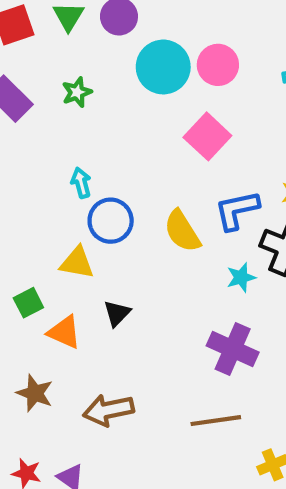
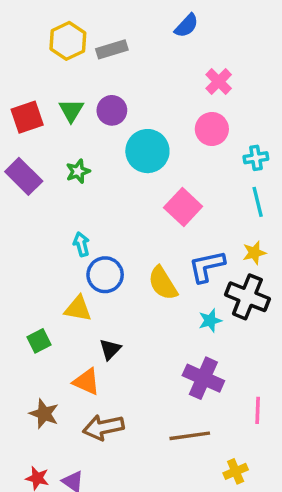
pink circle: (218, 65) -> (212, 129), moved
orange triangle: (64, 332) -> (86, 382), moved

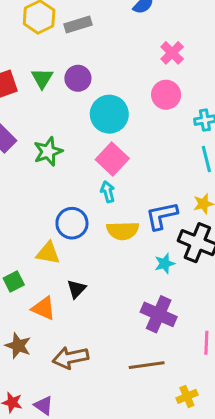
green star: (78, 171) -> (48, 151), moved, size x1.4
pink square: (183, 207) -> (112, 159), moved
cyan arrow: (81, 244) -> (108, 192), moved
yellow semicircle: (163, 283) -> (123, 231), turned -60
orange triangle: (86, 382) -> (44, 308), moved

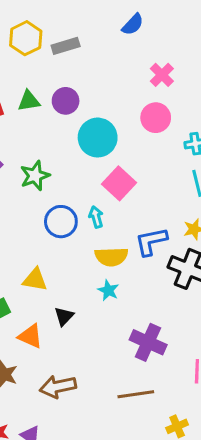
green triangle: (42, 78) -> (29, 101), turned 50
pink square: (112, 159) -> (119, 183), moved
blue circle: (72, 223) -> (61, 222), moved
cyan star: (165, 264) -> (108, 290), moved, turned -30

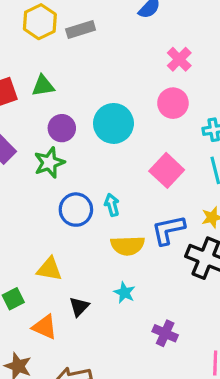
purple circle: (66, 101) -> (62, 128), moved
pink square: (119, 183) -> (167, 170), moved
cyan star: (108, 290) -> (124, 293), moved
purple cross: (148, 342) -> (165, 333), size x0.7

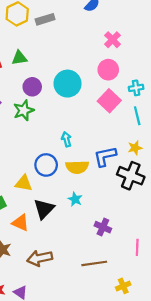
pink square: (167, 170) -> (109, 101), moved
blue circle: (76, 210) -> (46, 165), moved
black triangle: (79, 307) -> (44, 209), size x1.5

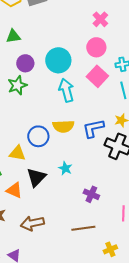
cyan arrow: (66, 139) -> (66, 90), moved, size x1.6
yellow semicircle: (77, 167) -> (63, 126), moved

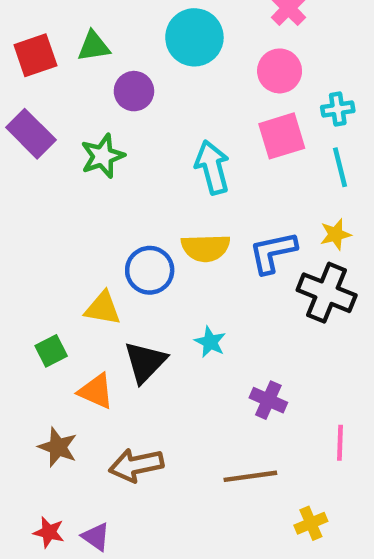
cyan circle: (58, 60) -> (194, 37), moved
purple circle: (25, 63) -> (134, 91), moved
pink square: (97, 76) -> (282, 136), turned 30

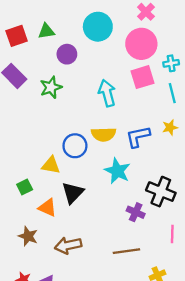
pink circle: (280, 71) -> (141, 44), size x1.4
black cross: (327, 293) -> (161, 192), moved
cyan star: (210, 342) -> (117, 171), moved, size x1.6

